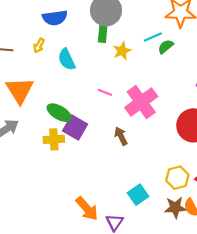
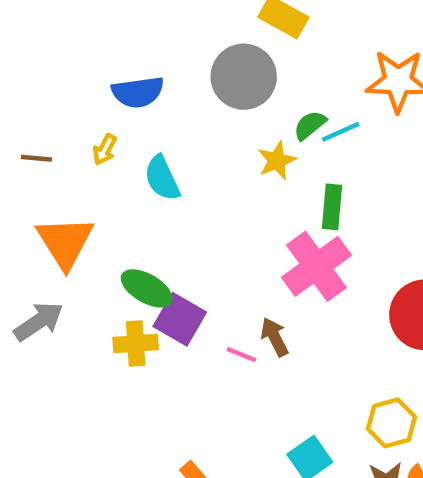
green rectangle: (103, 32) -> (332, 207), moved
green semicircle: (166, 47) -> (310, 125), moved
pink line: (105, 92) -> (241, 355), moved

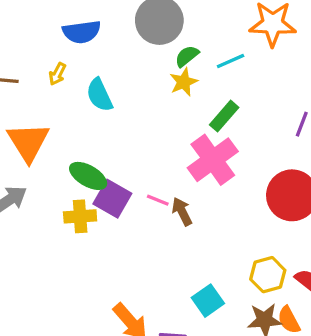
green semicircle: (310, 125) -> (187, 56), moved
green rectangle: (332, 207) -> (224, 116), turned 36
pink line: (241, 355) -> (158, 200), moved

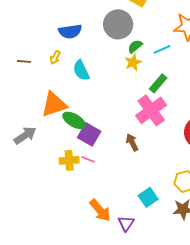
orange triangle: (28, 142) -> (54, 104), moved, turned 44
pink line: (158, 200) -> (88, 159), moved
yellow cross: (80, 216) -> (69, 160), moved

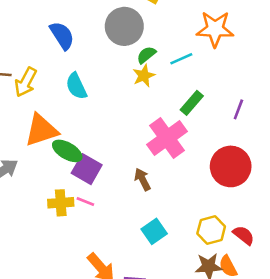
blue semicircle: (70, 31) -> (62, 35), turned -115
yellow arrow: (55, 57) -> (26, 82), moved, size x1.6
green rectangle: (158, 83) -> (192, 103), moved
cyan square: (148, 197) -> (154, 231), moved

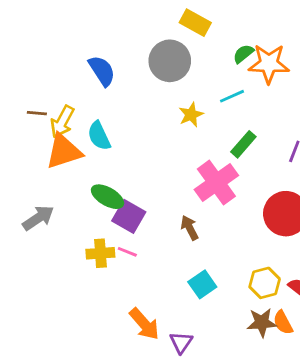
green semicircle: (146, 55) -> (243, 54), moved
cyan semicircle: (76, 86) -> (99, 136), moved
orange triangle: (41, 130) -> (64, 151), moved

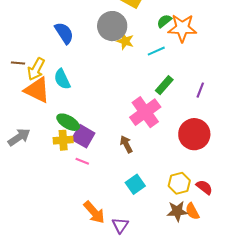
yellow star: (191, 115) -> (125, 41), moved, turned -30
orange triangle: (64, 151) -> (37, 90), turned 44
yellow cross: (100, 253) -> (63, 140), moved

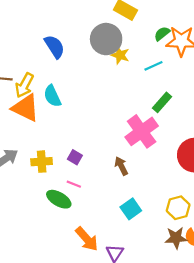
green ellipse: (68, 122) -> (59, 199), moved
purple square: (83, 136) -> (75, 157), size x0.6
yellow cross: (63, 140) -> (42, 162), moved

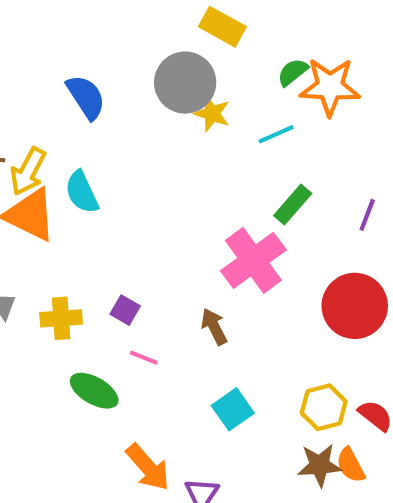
pink line: (74, 184) -> (144, 358), moved

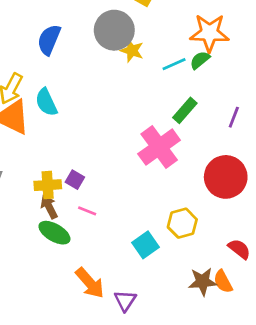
green semicircle: (293, 72) -> (200, 60), moved
blue semicircle: (86, 97) -> (49, 40), turned -124
yellow cross: (61, 318) -> (48, 185), moved
brown arrow: (214, 327) -> (49, 207), moved
yellow hexagon: (324, 407) -> (182, 223), moved

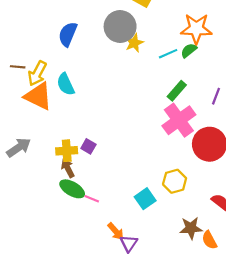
yellow star: (132, 51) -> (134, 43), turned 30
pink cross: (159, 147) -> (179, 120), moved
pink line: (87, 211) -> (92, 199), moved
orange semicircle: (223, 282) -> (209, 240), moved
orange arrow: (90, 283) -> (116, 231), moved, size x0.7

